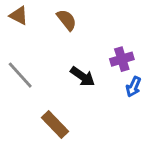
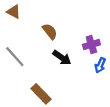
brown semicircle: (67, 20) -> (50, 31), moved

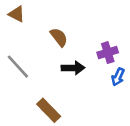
black arrow: (62, 58) -> (73, 68), turned -36

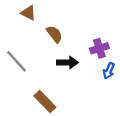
brown triangle: (17, 14) -> (28, 13), moved

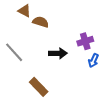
brown semicircle: (54, 34) -> (41, 22), moved, turned -35

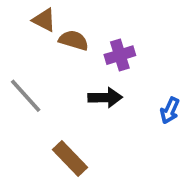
purple cross: (85, 41) -> (120, 55), moved

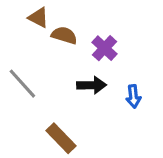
purple cross: (120, 55) -> (104, 48), turned -30
blue arrow: (170, 110) -> (133, 96), moved, turned -30

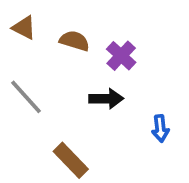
brown triangle: (38, 18) -> (24, 28), moved
blue arrow: (133, 96) -> (160, 128), moved

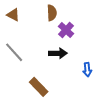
brown semicircle: (74, 41) -> (52, 13), moved, turned 70

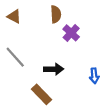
black arrow: (58, 53) -> (54, 69), moved

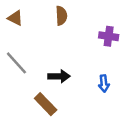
purple cross: (71, 33) -> (109, 36), moved, turned -35

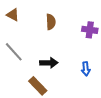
brown semicircle: (61, 16) -> (51, 22), moved

